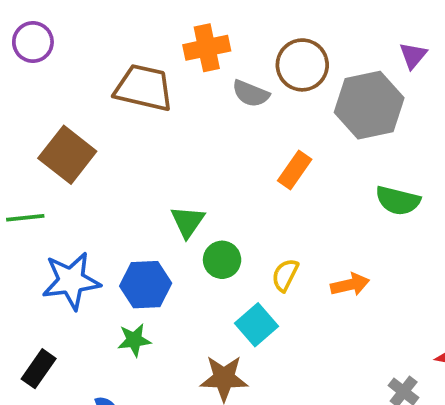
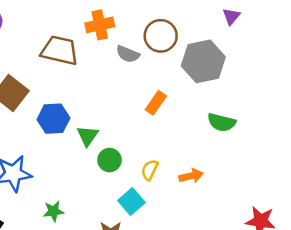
purple triangle: (413, 55) -> (231, 16), moved
blue hexagon: (146, 285) -> (53, 119), moved

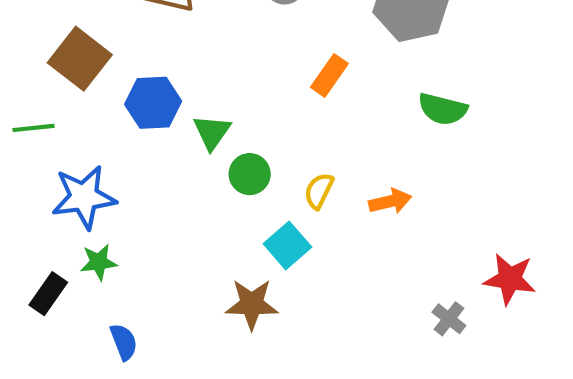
green star: (53, 211) -> (99, 262), moved

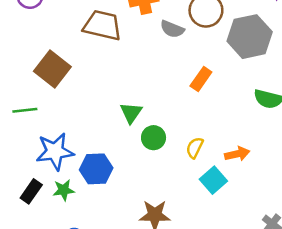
blue hexagon: (153, 103) -> (96, 169), moved
cyan square: (287, 245) -> (213, 180), moved
black rectangle: (48, 294) -> (31, 191), moved

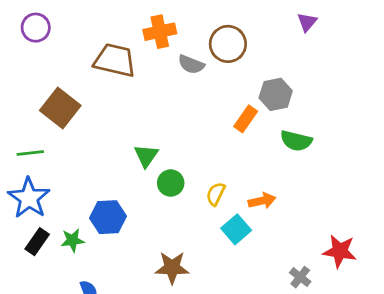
gray hexagon: (250, 37) -> (276, 94), moved, size x0.7
orange rectangle: (201, 79) -> (246, 119), moved
blue star: (55, 151) -> (29, 198), moved, turned -30

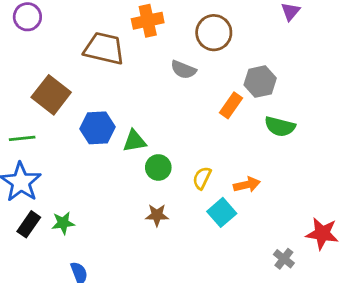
gray semicircle: (191, 64) -> (183, 70), moved
green triangle: (146, 156) -> (135, 141), turned 45
blue hexagon: (108, 217) -> (97, 128), moved
brown star: (172, 268) -> (157, 215), moved, size x0.7

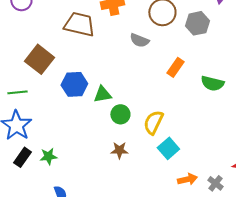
gray hexagon: (260, 82) -> (197, 23), moved
yellow semicircle: (202, 178) -> (153, 122), size x1.4
orange arrow: (247, 185) -> (187, 179), moved

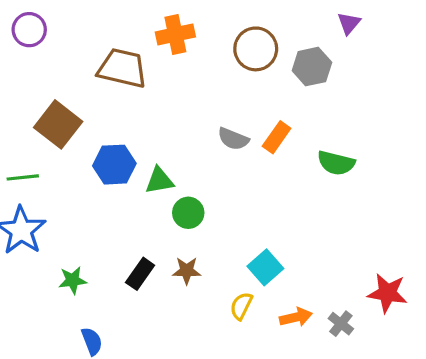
gray semicircle: (139, 40) -> (233, 139), moved
yellow semicircle: (153, 122) -> (241, 306), moved, size x0.7
black rectangle: (22, 157) -> (140, 274), moved

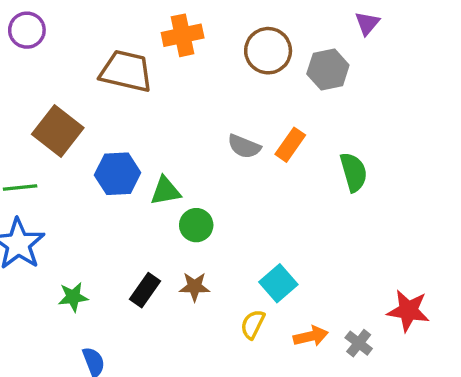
green semicircle: (336, 163) -> (354, 172), turned -120

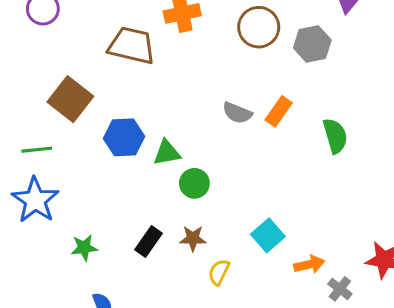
yellow semicircle: (253, 324) -> (219, 272), moved
orange arrow: (311, 336) -> (309, 264), moved

